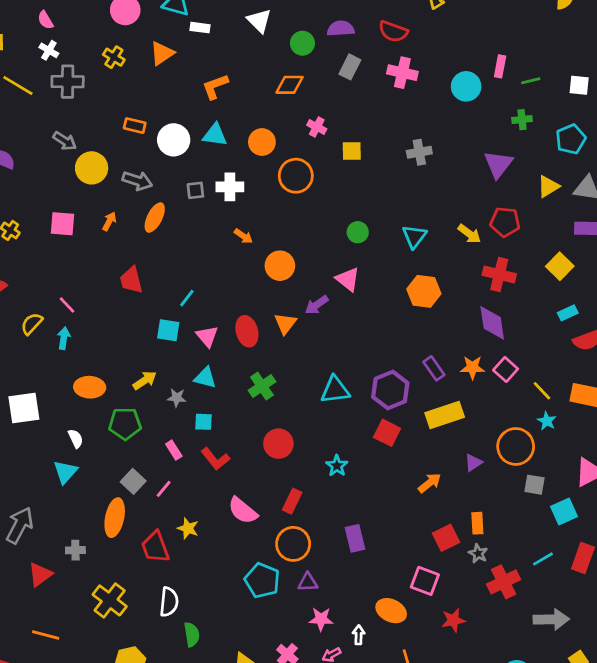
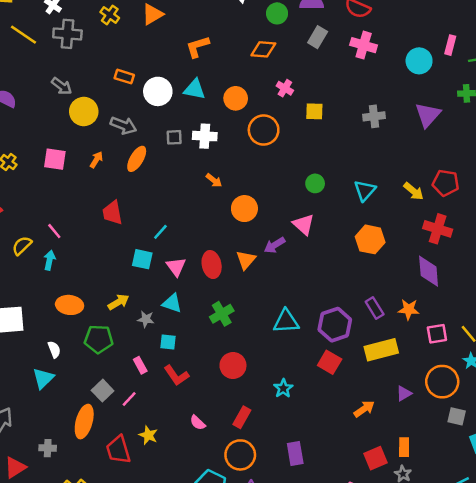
purple triangle: (498, 164) -> (428, 115), moved
pink square: (506, 369) -> (437, 334), moved, turned 35
pink semicircle: (243, 511) -> (198, 423), size x0.6

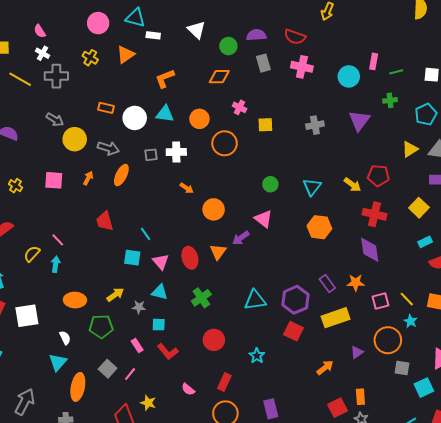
gray rectangle: (318, 37) -> (263, 63), turned -42
cyan line: (160, 232) -> (146, 234), turned -72
orange ellipse: (84, 422) -> (78, 387), moved

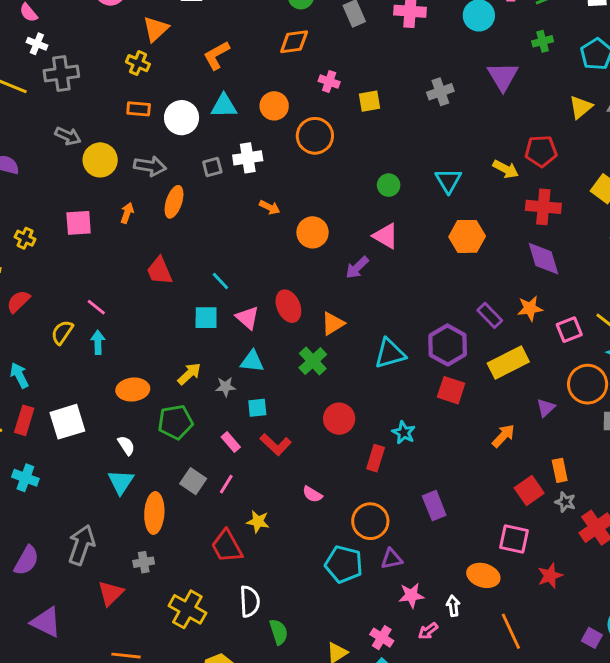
yellow cross: (90, 58) -> (138, 63), moved
orange triangle: (218, 252) -> (333, 324), moved, turned 30
red rectangle: (224, 382) -> (376, 458), moved

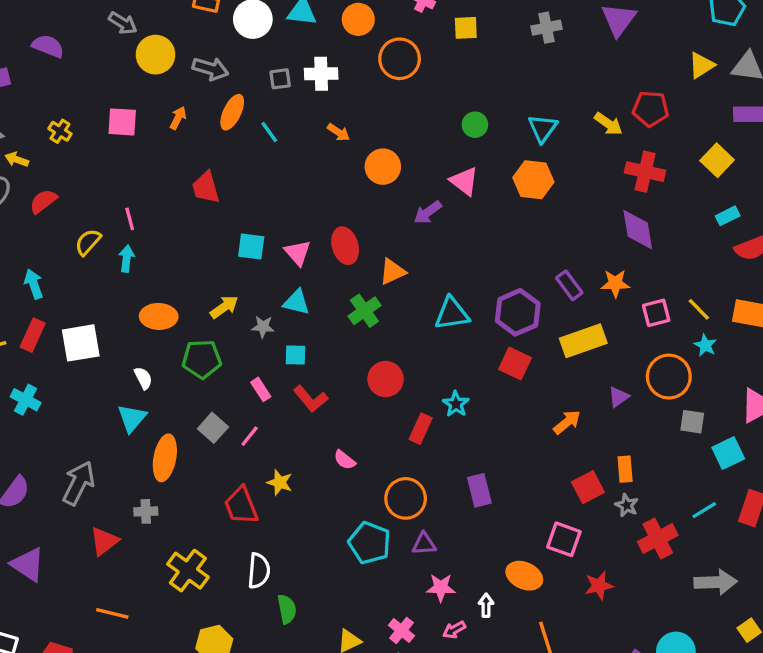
orange hexagon: (467, 236) -> (533, 180), moved
cyan line: (220, 281) -> (269, 132), moved
pink line: (96, 307) -> (130, 219), turned 30

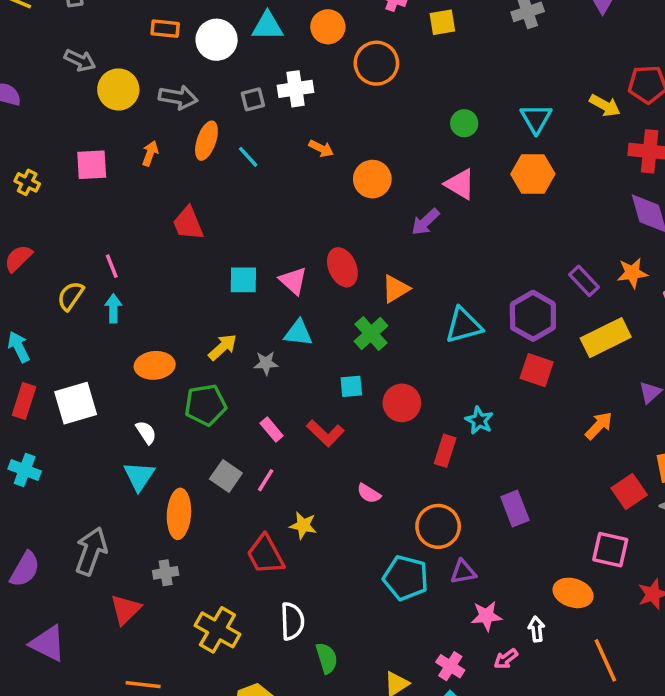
cyan square: (295, 355) -> (351, 386), moved

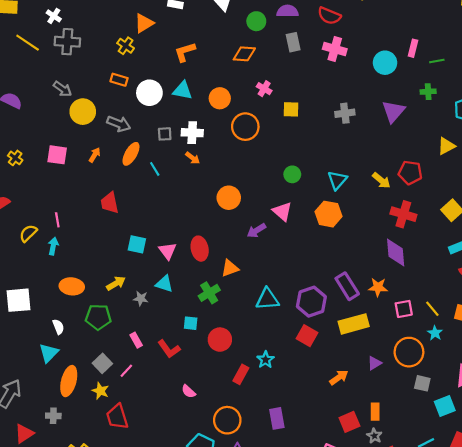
orange arrow: (321, 148) -> (193, 158), moved
purple rectangle: (584, 281) -> (347, 286), size x1.4
yellow star: (303, 525) -> (100, 391), moved

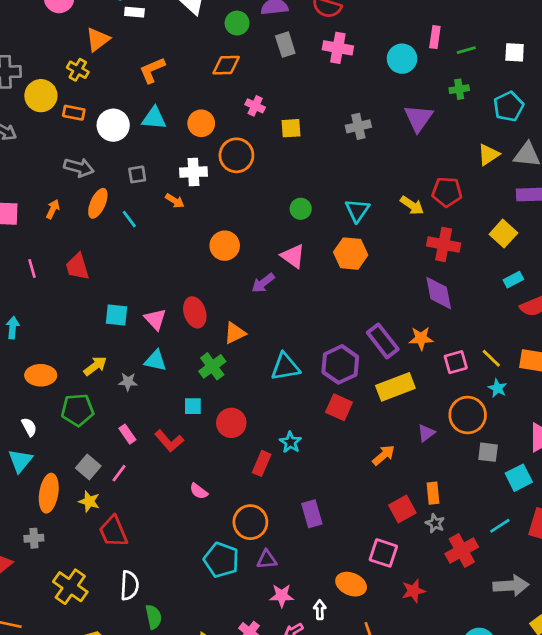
yellow circle: (83, 112) -> (41, 96), moved
white cross: (192, 133) -> (193, 172), moved
pink line: (57, 220) -> (32, 268), moved

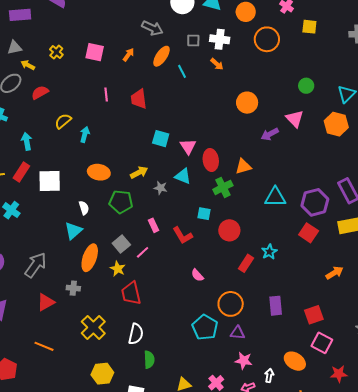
white cross: (193, 172) -> (220, 39), moved
red ellipse: (195, 312) -> (211, 160), moved
red square: (402, 509) -> (314, 315), moved

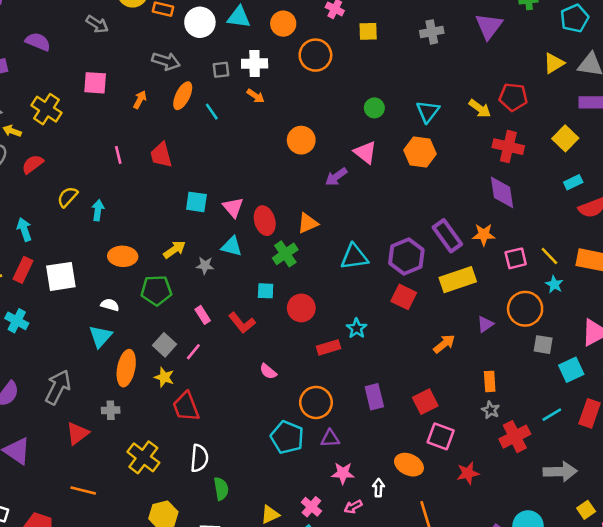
yellow cross: (56, 52) -> (47, 109), size x1.6
pink square: (95, 52) -> (95, 83), moved
white semicircle: (84, 208) -> (110, 305), turned -48
red rectangle: (246, 263) -> (329, 347), turned 48

